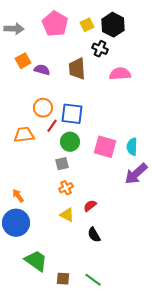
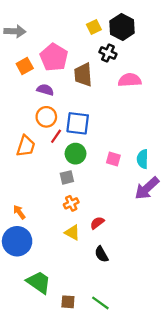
pink pentagon: (55, 24) -> (54, 57), moved
purple semicircle: (42, 70) -> (45, 90), moved
orange trapezoid: (24, 135) -> (26, 146), turned 115
pink square: (105, 147) -> (113, 159), size x0.6

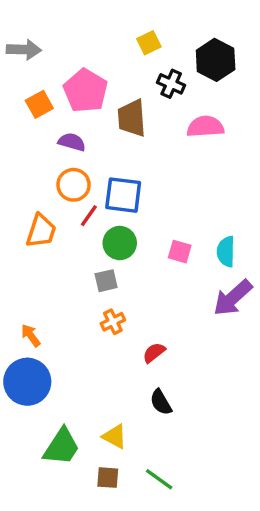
black hexagon: (122, 27) -> (216, 60), moved
yellow triangle: (72, 233) -> (115, 436), moved
green trapezoid: (39, 282) -> (62, 447), turned 88

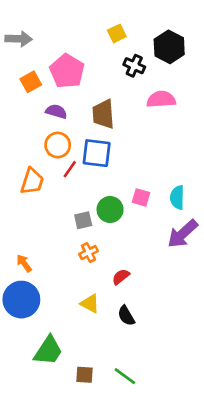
brown trapezoid: (132, 118) -> (103, 114), moved
green circle: (120, 243) -> (110, 210), moved
yellow triangle: (115, 436) -> (90, 304), moved

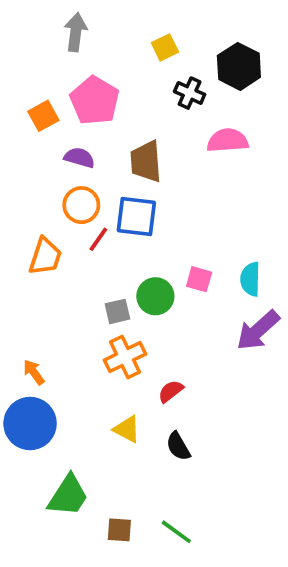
gray arrow: (19, 39) -> (76, 32), moved, turned -85
orange cross: (89, 253) -> (125, 357), size x1.5

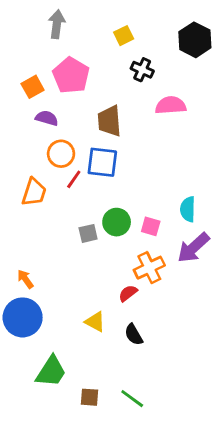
black hexagon: (239, 66) -> (195, 40), moved
purple semicircle: (79, 158) -> (47, 118), moved
pink square: (199, 279) -> (151, 226), moved
orange cross: (125, 357) -> (149, 268), moved

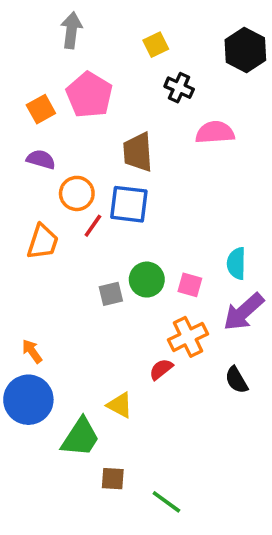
purple semicircle: (47, 118) -> (41, 159), moved
black semicircle: (134, 335) -> (236, 380), moved
green trapezoid: (51, 372) -> (80, 437), moved
brown square: (89, 397) -> (113, 479), moved

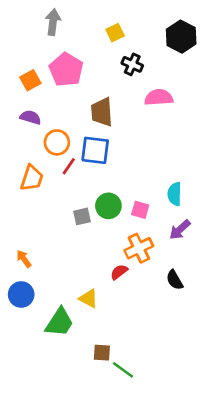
purple arrow: (244, 312) -> (180, 230), size x0.7
blue circle: (28, 400) -> (21, 294), size x0.7
brown square: (113, 479) -> (102, 353), moved

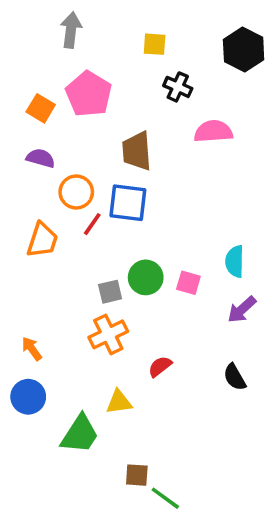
yellow square: (115, 33) -> (155, 44), turned 30
orange square: (30, 80) -> (41, 108), turned -30
orange cross: (139, 248) -> (108, 334), moved
yellow triangle: (89, 298) -> (119, 402), turned -36

